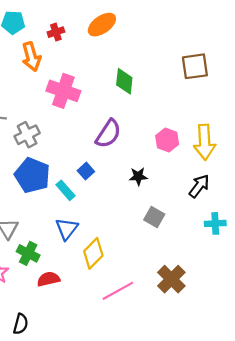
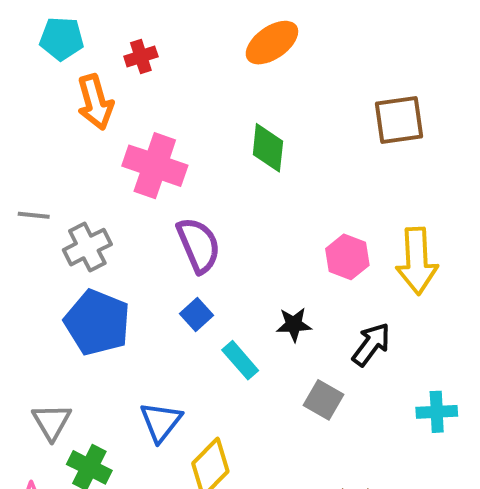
orange ellipse: (102, 25) -> (272, 43), moved
purple semicircle: (108, 134) -> (199, 245), moved, turned -56
black arrow: (199, 186) -> (371, 344), moved
cyan rectangle: (66, 190) -> (240, 360), moved

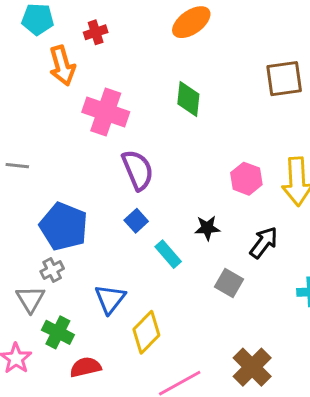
gray line: (34, 215) -> (17, 166), moved
gray cross: (87, 247) -> (52, 270), moved, size x0.7

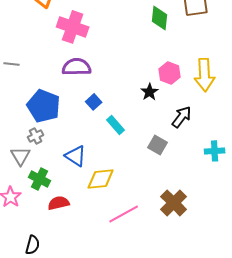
green diamond: (188, 99) -> (160, 18), moved
purple semicircle: (138, 170) -> (77, 67), moved, turned -68
black star: (207, 228) -> (150, 92), moved, turned -30
blue triangle: (110, 299) -> (76, 156), turned -35
yellow diamond: (146, 332) -> (101, 179), turned 40

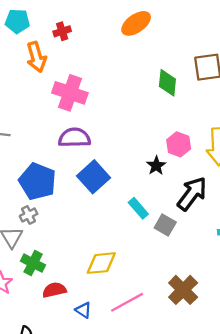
blue square: (94, 102) -> (93, 177), size x1.8
black arrow: (182, 117) -> (192, 194), size x1.4
cyan rectangle: (116, 125) -> (138, 208), moved
blue triangle: (76, 156) -> (83, 310), moved, size x0.7

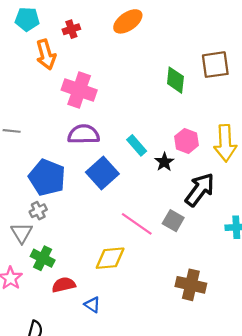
orange ellipse: (136, 23) -> (128, 21), moved
cyan rectangle: (138, 208) -> (137, 145), moved
brown cross: (183, 290) -> (191, 285), turned -32
pink line: (127, 302) -> (137, 224), moved, turned 64

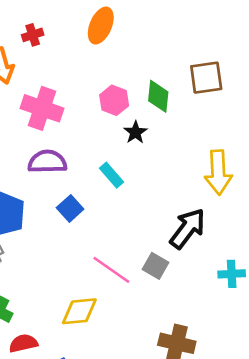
orange ellipse: (128, 21) -> (101, 26), turned -32
pink hexagon: (186, 141) -> (114, 100), moved
black star: (164, 162) -> (135, 132), moved
blue square: (102, 173) -> (70, 208), size x0.7

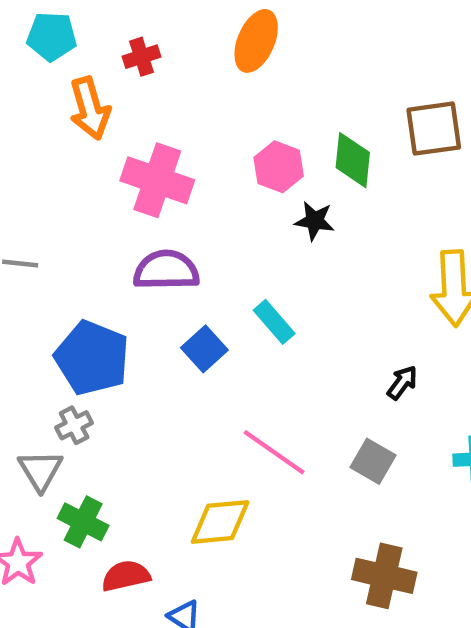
black star: (135, 132) -> (315, 221), turned -30
cyan rectangle: (111, 175) -> (274, 322), moved
black arrow: (188, 228) -> (402, 383), size x0.5
gray square: (156, 266) -> (373, 461), moved

